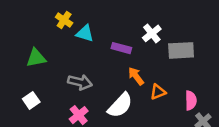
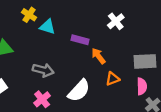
white cross: (152, 33) -> (116, 21), moved
gray rectangle: (181, 50) -> (145, 61), moved
orange arrow: (136, 76) -> (98, 56), moved

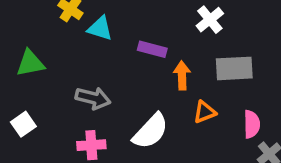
orange arrow: (98, 56) -> (182, 75), turned 35
gray rectangle: (145, 61) -> (234, 68), moved
pink cross: (42, 99) -> (91, 145), turned 35

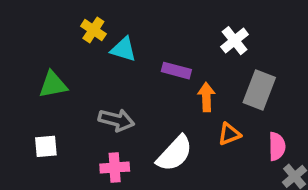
gray rectangle: (234, 68) -> (259, 90), turned -66
white square: (23, 124) -> (46, 146), turned 30

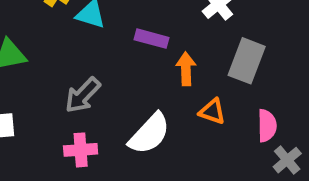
gray arrow: (116, 120) -> (83, 95), turned 120
orange triangle: (229, 134) -> (212, 111), turned 40

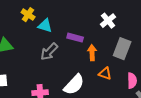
gray arrow: (83, 95) -> (49, 52), moved

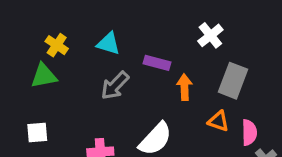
yellow cross: (28, 15) -> (57, 45), moved
orange triangle: (105, 74) -> (218, 121), moved

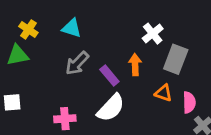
white cross: (210, 35) -> (153, 34), moved
purple rectangle: (157, 63) -> (109, 75), moved, turned 35

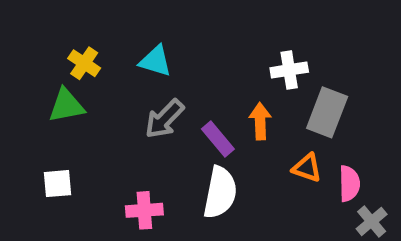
white cross: (153, 34) -> (289, 70), turned 30
white semicircle: (111, 108) -> (220, 192), turned -32

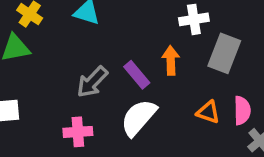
gray arrow: (164, 119) -> (92, 82), moved
orange triangle: (307, 168) -> (208, 112), moved
white semicircle: (220, 192) -> (139, 118), turned -150

